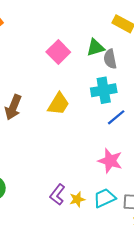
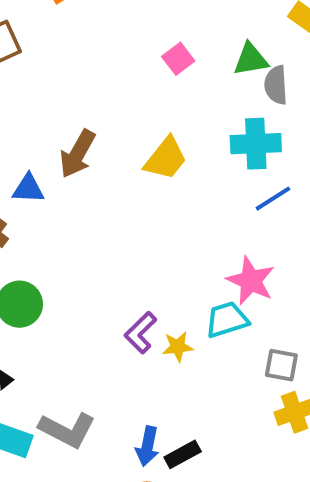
pink square: (58, 52) -> (178, 59), size x0.7
cyan trapezoid: (105, 198) -> (227, 320), moved

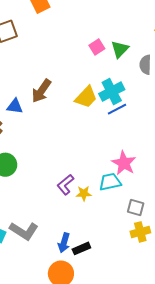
green triangle: (251, 59) -> (120, 49), moved, turned -42
cyan cross: (256, 144) -> (112, 92), moved, turned -30
blue line: (273, 199) -> (117, 109), moved

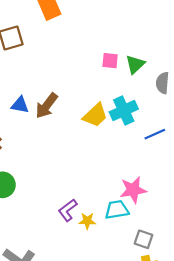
pink square: (97, 47) -> (110, 61), turned 35
blue triangle: (15, 106) -> (20, 105), moved
blue line: (117, 109) -> (155, 134), moved
pink star: (124, 163) -> (133, 190), turned 30

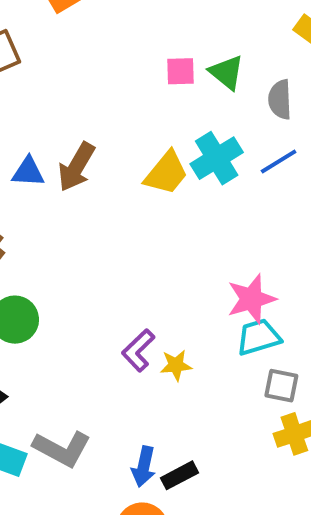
green triangle: (135, 64) -> (227, 72), turned -30
blue line: (155, 134) -> (279, 162), moved
cyan trapezoid: (117, 210) -> (259, 337), moved

